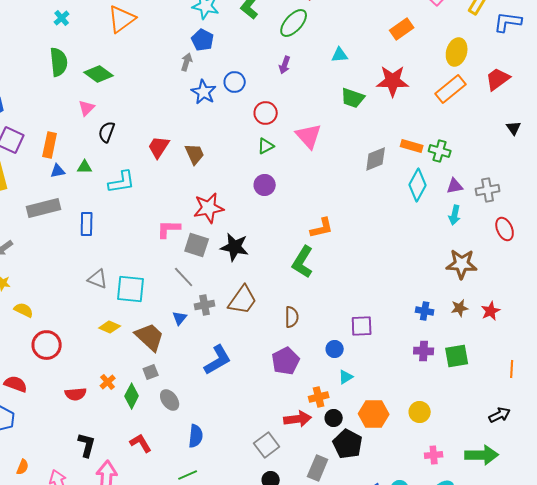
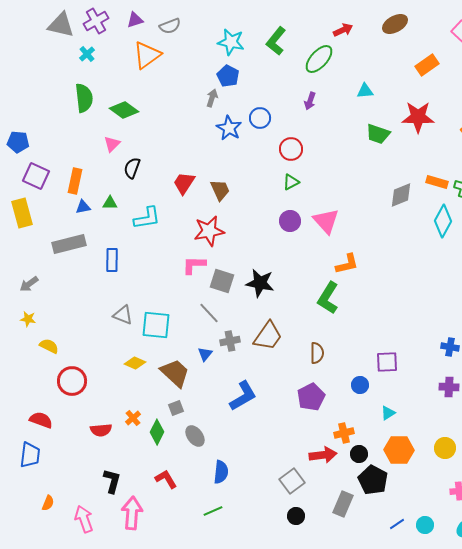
pink triangle: (309, 136) -> (326, 221), moved
red star: (209, 208) -> (209, 231), moved
cyan triangle: (346, 377) -> (388, 413), moved

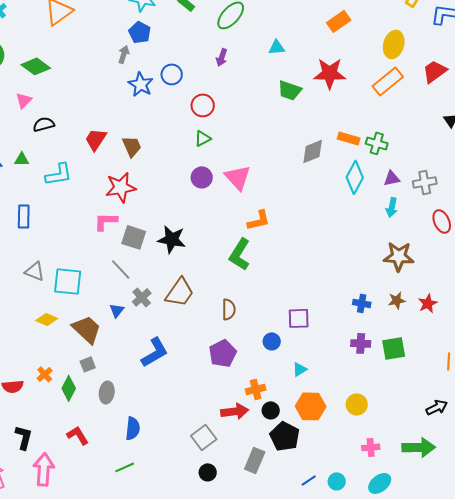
black semicircle: (132, 168) -> (44, 124), turned 55
gray cross: (230, 341) -> (142, 297), turned -30
gray ellipse: (195, 436) -> (107, 392), turned 45

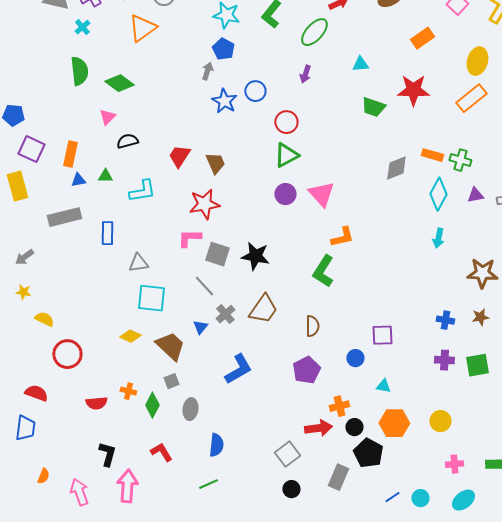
green triangle: (203, 138) -> (286, 155), size x1.5
cyan arrow: (392, 207) -> (438, 238), moved
gray triangle: (35, 271) -> (138, 263), moved, turned -30
cyan triangle: (300, 369) -> (383, 386), turned 42
orange cross: (45, 374) -> (128, 391), turned -35

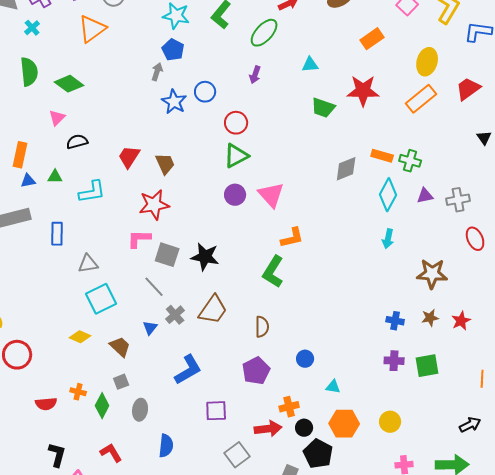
cyan square: (151, 298) -> (101, 299), turned -32
purple square: (382, 335) -> (216, 411), moved
brown trapezoid: (170, 346) -> (120, 347), size x0.7

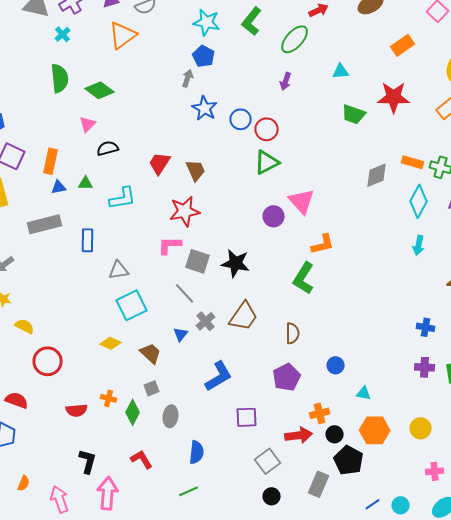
blue circle: (205, 92) -> (241, 119), moved
purple circle: (235, 195) -> (274, 216), moved

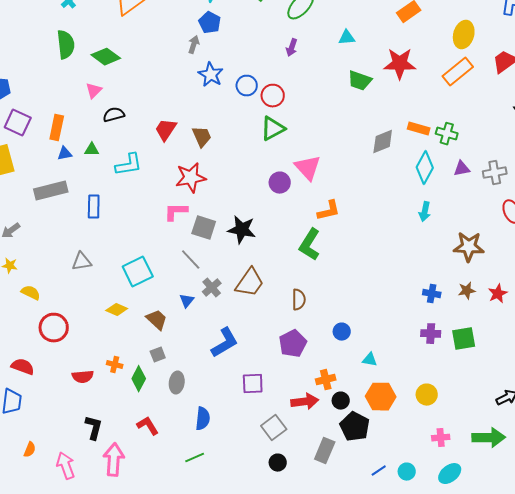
gray triangle: (119, 270) -> (82, 262), moved

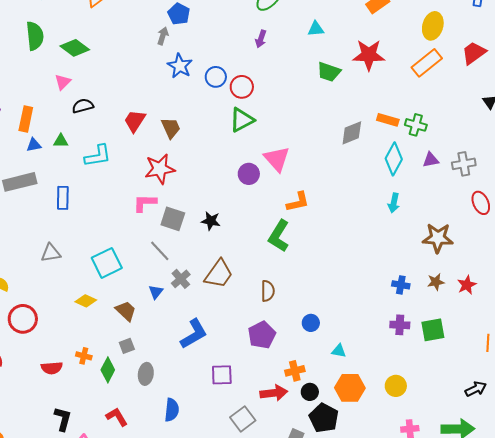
black star: (242, 230) -> (211, 221), size x0.7

